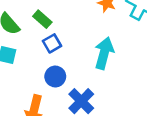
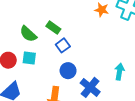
cyan arrow: (104, 53) -> (119, 72), moved, size x0.7

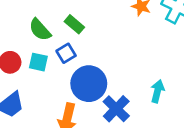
blue square: (63, 45) -> (66, 53), moved
blue circle: (68, 71) -> (89, 84), size x1.6

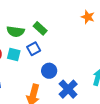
green semicircle: (40, 30) -> (16, 31), turned -42
blue circle: (89, 84) -> (49, 71), size x0.6

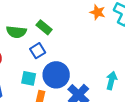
cyan square: (14, 54) -> (29, 78), moved
blue circle: (49, 71) -> (56, 75), size x1.5

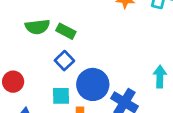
green semicircle: (16, 32) -> (37, 27), moved

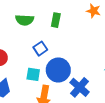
green rectangle: (66, 31) -> (56, 20), moved, turned 64

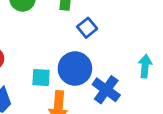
blue square: (40, 49) -> (87, 28), moved

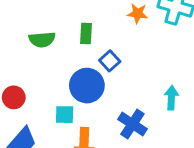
blue circle: (75, 69) -> (87, 86), moved

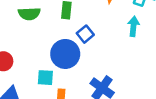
cyan arrow: (171, 98) -> (133, 26), moved

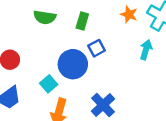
cyan square: (45, 78) -> (49, 84), turned 35

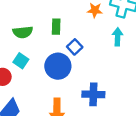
cyan square: (49, 84) -> (21, 61), moved
blue cross: (103, 105) -> (93, 94), turned -30

